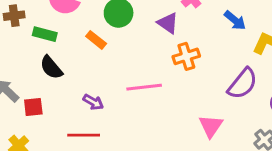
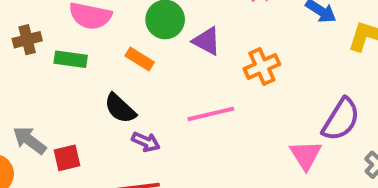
purple triangle: (168, 23) -> (207, 41), moved
black semicircle: (51, 67) -> (120, 108), moved
purple semicircle: (243, 84) -> (341, 119), moved

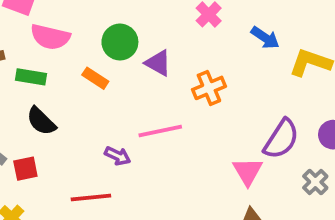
black semicircle: (120, 108) -> (41, 121), moved
purple arrow: (146, 142) -> (118, 156), moved

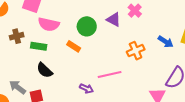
blue arrow: (265, 38) -> (166, 42), moved
purple triangle: (158, 63) -> (114, 20), moved

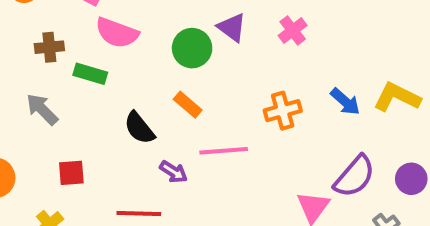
purple triangle: (114, 20) -> (232, 28), moved
orange rectangle: (74, 46) -> (188, 105), moved
black semicircle: (45, 70) -> (139, 128), moved
gray arrow: (17, 87) -> (42, 109), moved

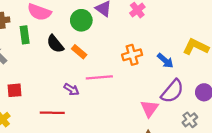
green rectangle: (90, 74) -> (25, 35), turned 66
blue arrow: (345, 102) -> (165, 61), moved
black semicircle: (139, 128) -> (55, 44), moved

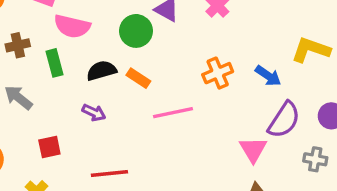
black semicircle: (55, 44) -> (102, 71), turned 120
purple arrow: (71, 89) -> (94, 113), moved
gray cross: (190, 120) -> (315, 159), turned -35

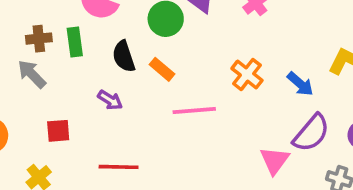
brown cross: (18, 45) -> (39, 39), moved
black semicircle: (102, 71) -> (124, 56), turned -100
orange cross: (218, 73) -> (247, 74), turned -36

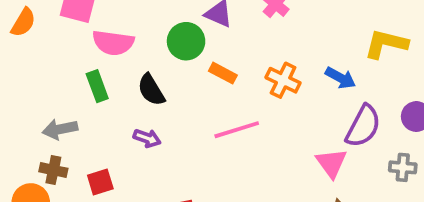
brown cross: (39, 39) -> (53, 170), moved, turned 30
orange rectangle: (162, 69) -> (223, 73), moved
gray arrow: (32, 74) -> (60, 129), turned -44

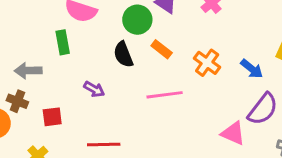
black semicircle: (151, 90) -> (123, 54), moved
pink triangle: (331, 163) -> (233, 133), turned -40

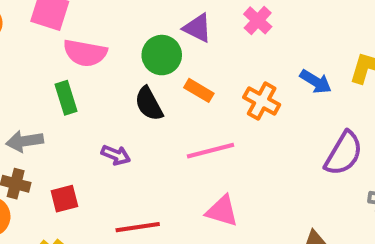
blue arrow: (252, 69) -> (316, 82), moved
pink triangle: (233, 133) -> (222, 211), moved

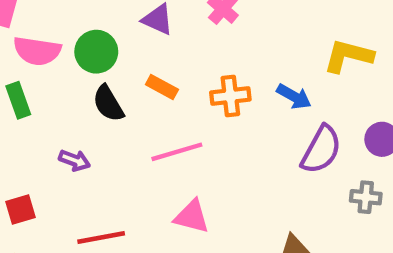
green circle: (162, 55) -> (96, 52), moved
blue arrow: (316, 82) -> (294, 96), moved
orange cross: (262, 101) -> (230, 96), turned -33

